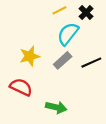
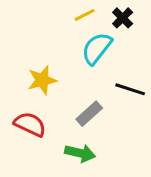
gray rectangle: (63, 60) -> (89, 114), moved
black line: (91, 63) -> (130, 89), turned 42

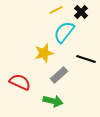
yellow star: (42, 80) -> (44, 53), moved

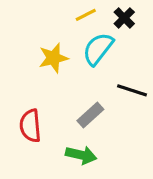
yellow star: (44, 53) -> (53, 58), moved
red semicircle: (20, 82) -> (30, 126), turned -120

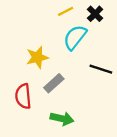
yellow star: (53, 58) -> (37, 57), moved
gray rectangle: (90, 115) -> (54, 83), moved

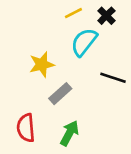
red semicircle: (23, 96) -> (26, 128), moved
green arrow: (62, 119) -> (69, 133), turned -75

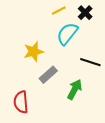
green arrow: (69, 133) -> (75, 89), moved

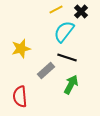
yellow star: (34, 52) -> (21, 49), moved
black line: (90, 62) -> (67, 58), moved

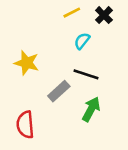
cyan semicircle: (64, 32) -> (82, 41), size x0.6
yellow star: (21, 49) -> (27, 63), turned 30

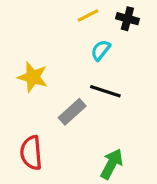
black cross: (104, 15) -> (127, 19), turned -30
green arrow: (91, 109) -> (112, 164), moved

